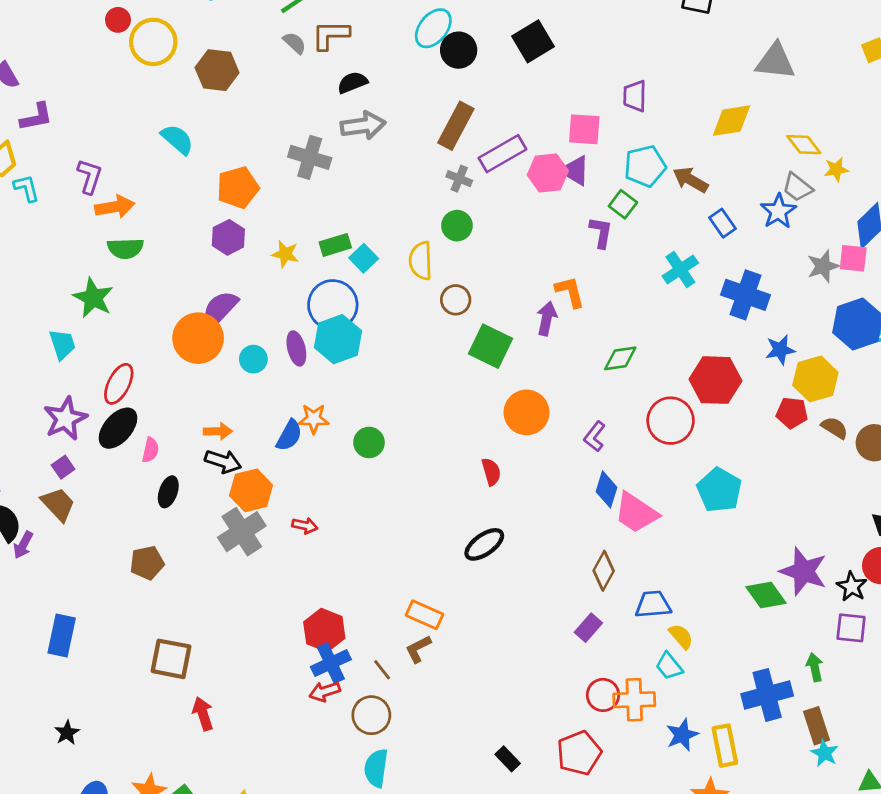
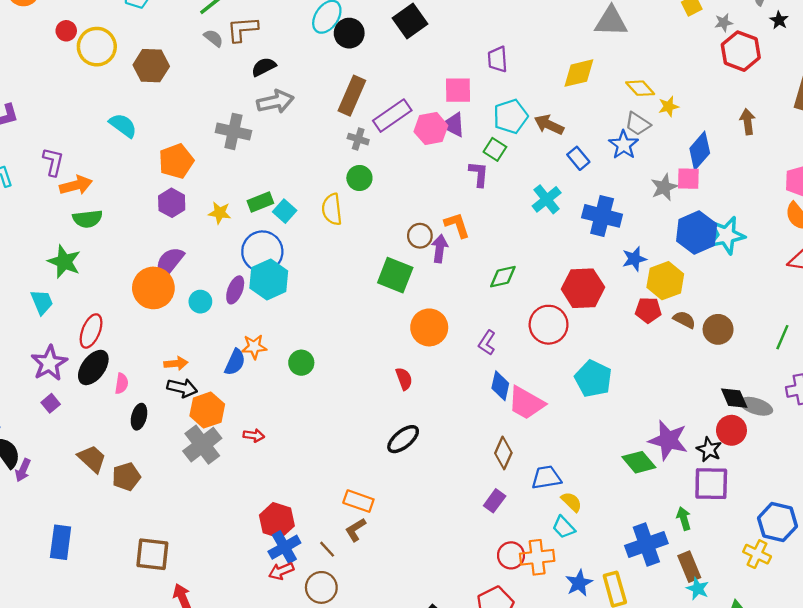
brown circle: (456, 300) -> (420, 236), moved
purple ellipse: (296, 348) -> (235, 290), turned 40
brown trapezoid: (58, 504) -> (92, 459), moved
purple square: (851, 628) -> (711, 484), size x1.4

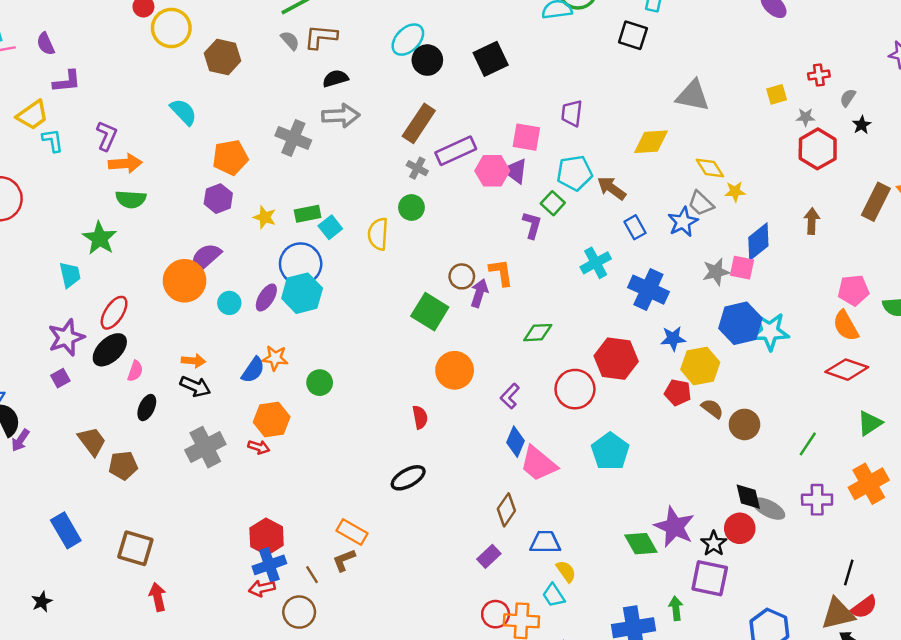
orange hexagon: (207, 410) -> (272, 420), moved
blue rectangle: (61, 542) -> (66, 530), moved, turned -48

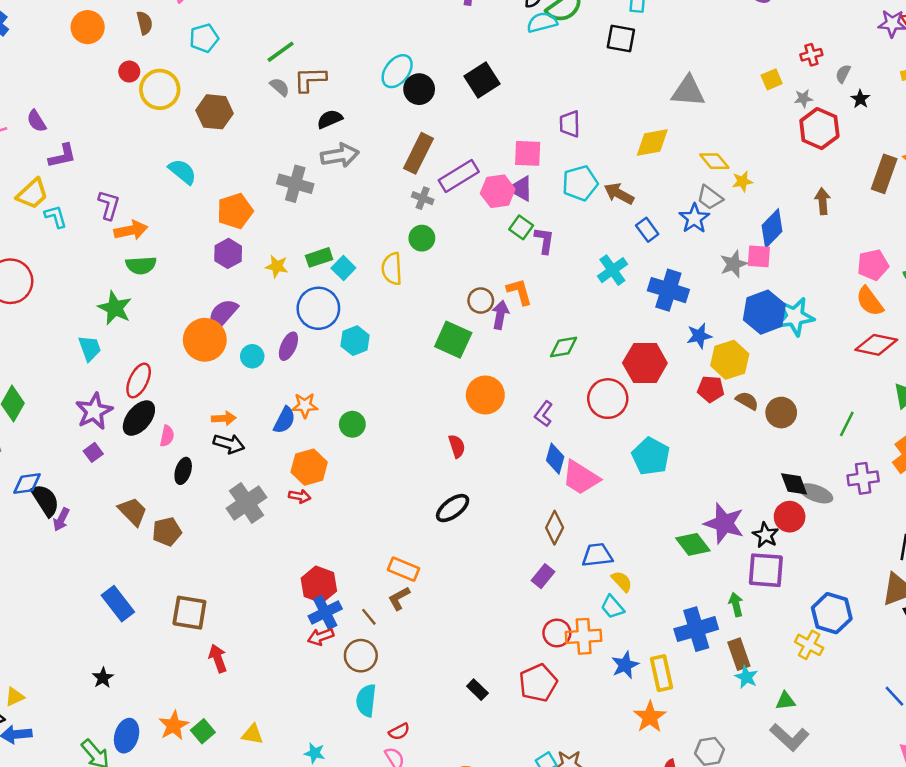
green square: (553, 203) -> (521, 227), moved
cyan hexagon: (302, 293) -> (355, 341), moved, size x0.7

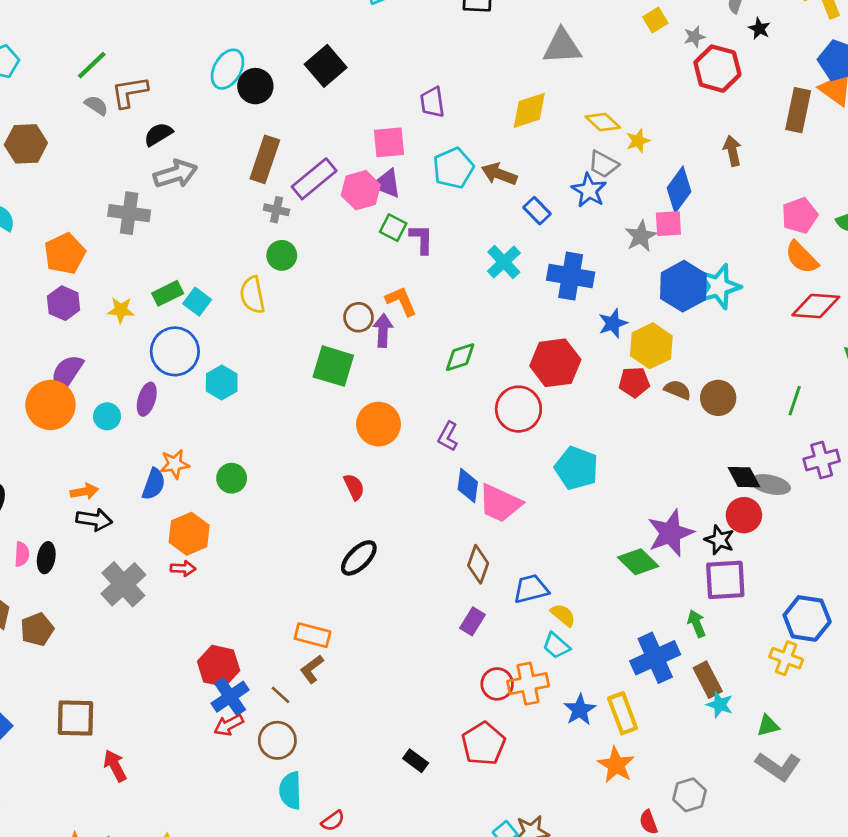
pink semicircle: (167, 436) -> (22, 554), moved
purple star: (724, 523) -> (671, 533), turned -30

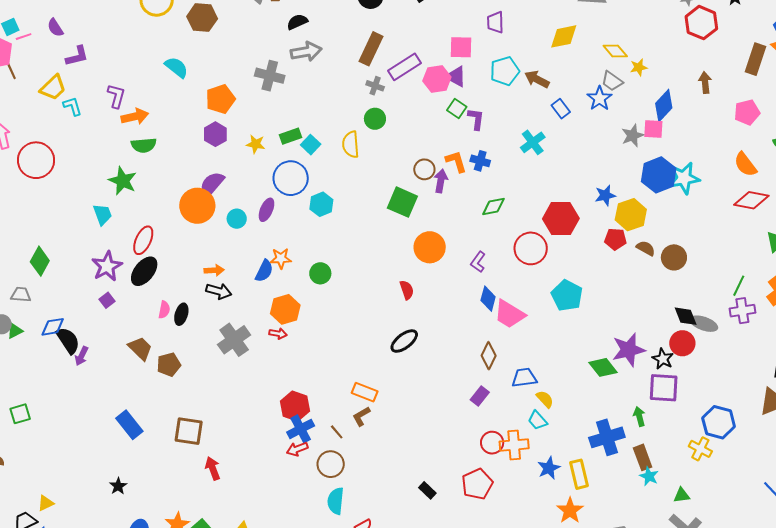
pink pentagon: (800, 215) -> (747, 112), moved
blue cross: (571, 276) -> (480, 161), moved, size x0.6
green line: (795, 401) -> (739, 286), moved

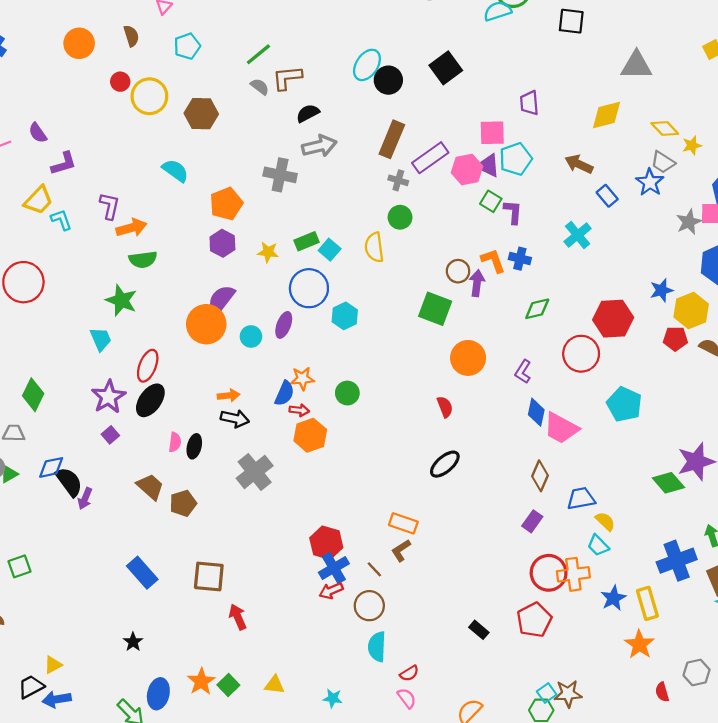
cyan pentagon: (505, 71) -> (516, 159), moved
red arrow: (278, 334) -> (299, 410), moved
red circle: (492, 443) -> (549, 573), size x1.4

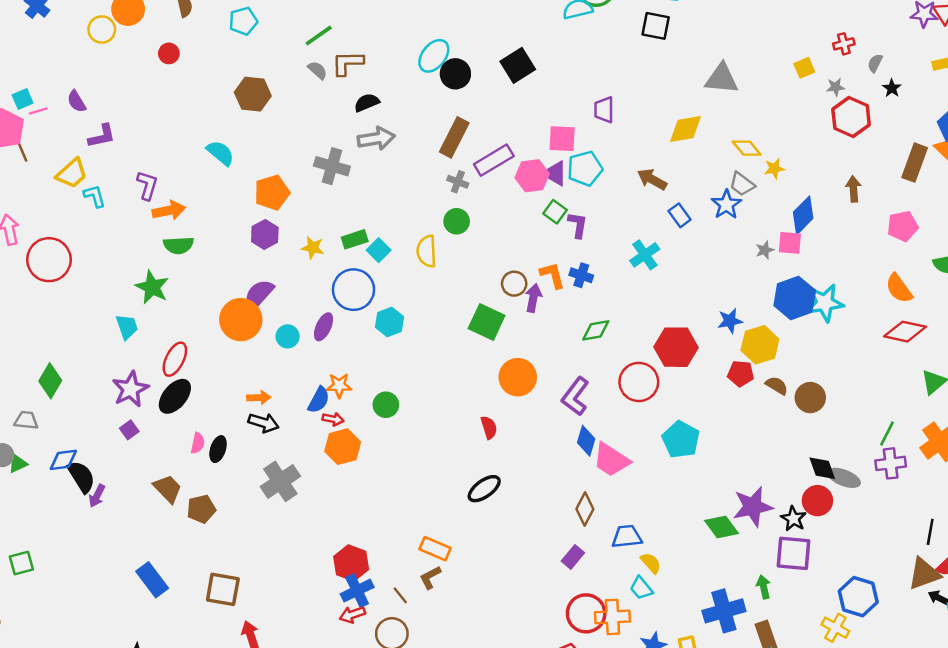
yellow circle: (149, 96) -> (102, 29), moved, size x0.7
gray star: (689, 222) -> (765, 250), size x0.7
purple L-shape: (523, 372) -> (575, 396), size x1.5

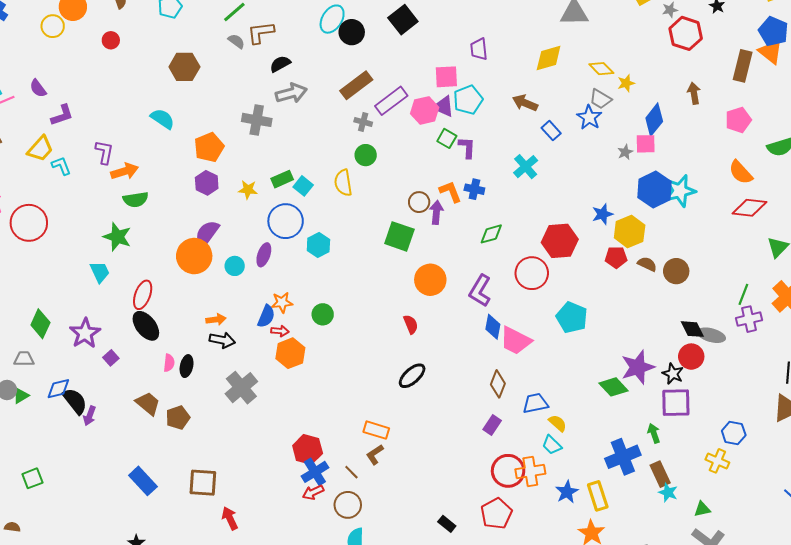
brown rectangle: (454, 137) -> (356, 85), turned 32
purple star: (131, 389) -> (85, 333), moved
black ellipse: (175, 396) -> (146, 326), turned -72
blue hexagon: (858, 597) -> (734, 433), size x0.7

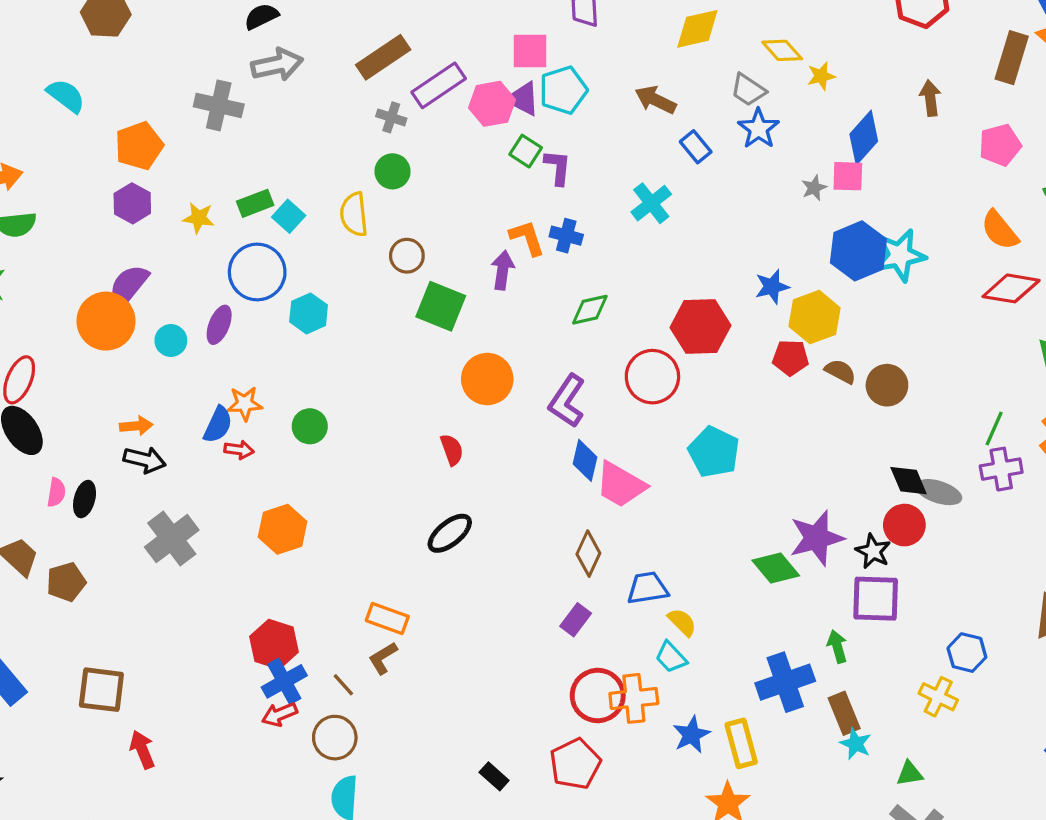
gray trapezoid: (600, 99) -> (748, 90), moved
brown circle: (419, 202) -> (407, 256), moved
orange hexagon: (290, 353) -> (283, 529), moved

